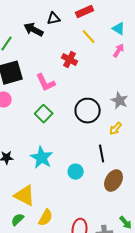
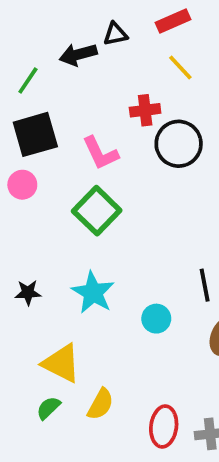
black arrow: (34, 30) -> (78, 54), turned -42
red cross: (70, 60) -> (145, 110), turned -35
black circle: (88, 111) -> (179, 144), moved
green square: (44, 114) -> (97, 211), size x1.4

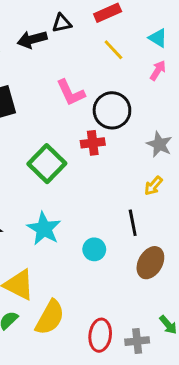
red cross: (145, 110) -> (93, 143), moved
pink L-shape: (100, 153) -> (71, 93), moved
yellow semicircle: (100, 404) -> (50, 317), size x1.4

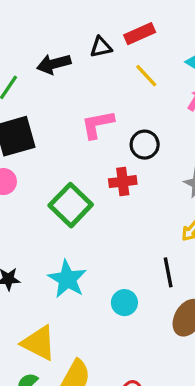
black triangle: (62, 23) -> (101, 47), moved
pink L-shape: (71, 93) -> (98, 124), turned 104
black circle: (112, 110) -> (145, 145), size x0.7

